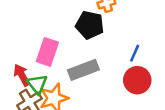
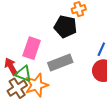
green triangle: (37, 84) -> (23, 74), turned -30

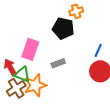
gray rectangle: (60, 62) -> (58, 63), size x0.6

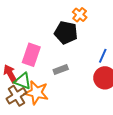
orange cross: (76, 11) -> (80, 15), turned -32
orange star: (35, 85) -> (36, 93), turned 30

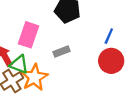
orange star: (36, 93) -> (34, 77), turned 30

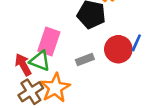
red circle: (111, 61) -> (118, 49), moved
green triangle: (19, 64) -> (40, 61), moved

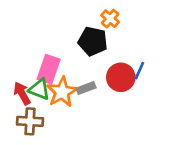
orange star: (55, 88) -> (62, 92), moved
brown cross: (31, 92) -> (30, 121), turned 35

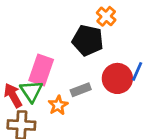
green triangle: (39, 89) -> (31, 91), turned 35
orange star: (62, 92) -> (58, 105), moved, size x0.6

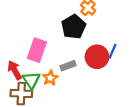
black pentagon: (88, 40) -> (74, 27), turned 30
green triangle: (31, 91) -> (31, 80), moved

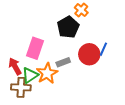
orange star: (50, 78) -> (47, 73), size x1.5
green triangle: (31, 80) -> (30, 75), turned 30

